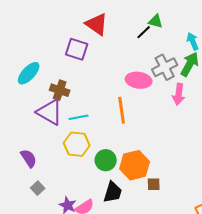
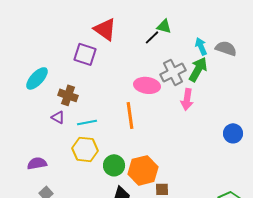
purple triangle: (50, 112) -> (58, 117), size x0.5
purple semicircle: (29, 158) -> (37, 163), turned -66

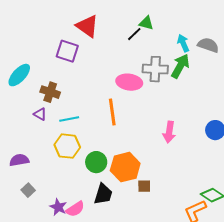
gray cross: (173, 72) -> (155, 69), turned 30
pink arrow: (187, 99) -> (169, 132), moved

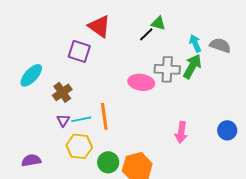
brown cross: (50, 92) -> (62, 92), turned 36
orange line: (112, 112) -> (104, 116), moved
purple triangle: (40, 114) -> (63, 120), moved, turned 32

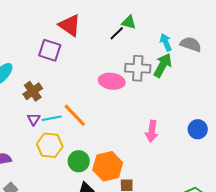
orange line: (104, 116) -> (75, 115), turned -36

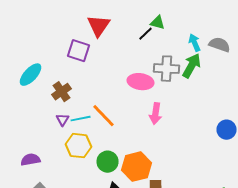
red triangle: (70, 25) -> (99, 26), turned 30
pink arrow: (152, 131) -> (156, 114), moved

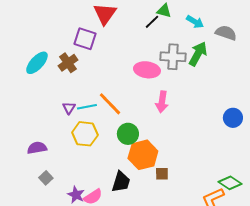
cyan arrow: (195, 43) -> (195, 22), moved, turned 144
brown cross: (62, 92) -> (68, 63), moved
green circle: (108, 162) -> (128, 134), moved

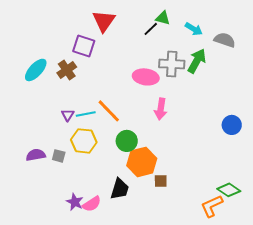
gray square: (46, 178) -> (59, 156), moved, turned -32

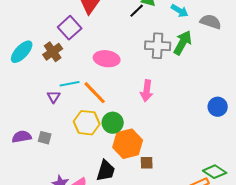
purple square: (84, 46) -> (70, 28), turned 30
pink ellipse: (146, 77) -> (107, 59), moved
cyan line: (86, 114) -> (70, 84), moved
yellow hexagon: (84, 141) -> (87, 123), moved

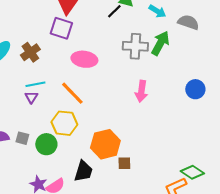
purple square: (70, 28) -> (61, 28), moved, turned -30
cyan line: (70, 84) -> (35, 84), moved
pink arrow: (147, 91) -> (141, 91), moved
blue circle: (218, 107) -> (195, 89), moved
green circle: (113, 123) -> (46, 144), moved

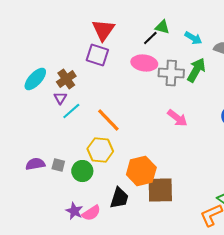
pink ellipse: (84, 59) -> (144, 63), moved
cyan line: (35, 84) -> (71, 111), turned -30
pink arrow: (141, 91) -> (177, 118), turned -60
purple triangle: (31, 97) -> (60, 98), moved
brown square: (124, 163) -> (160, 190), size x2.0

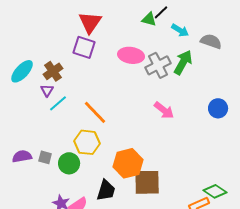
black line: (150, 38) -> (161, 12), moved
gray cross: (171, 73) -> (158, 65), turned -30

